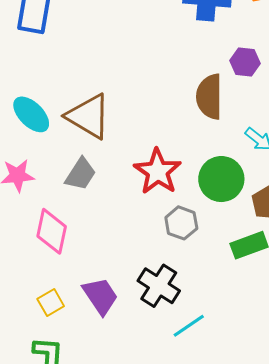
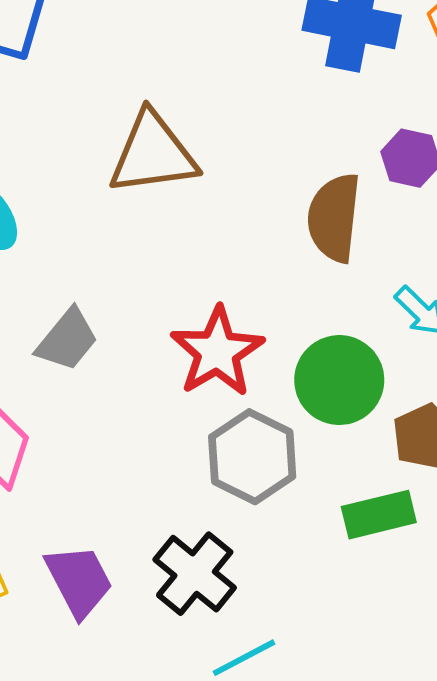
brown triangle: (88, 116) -> (153, 154), moved, turned -45
gray hexagon: (181, 223) -> (252, 457), size x1.4

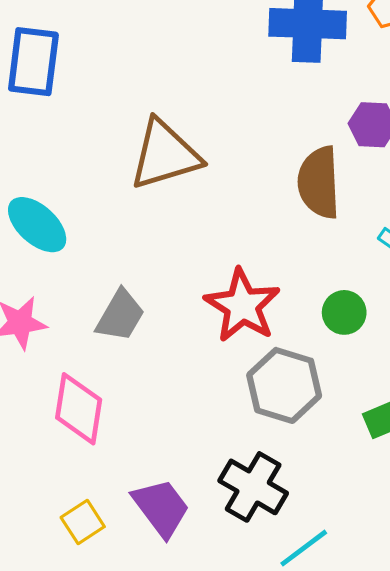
green circle: (339, 380) -> (344, 312), size x0.6

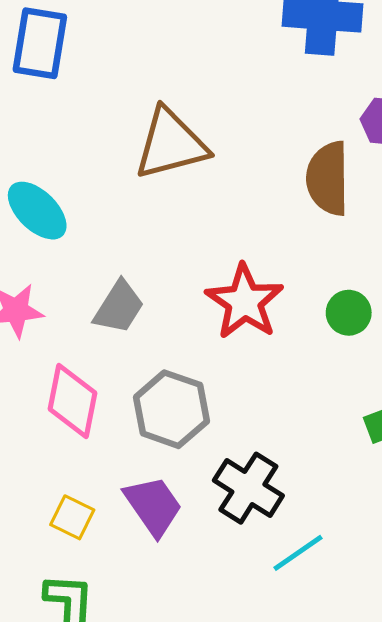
gray hexagon: (284, 385) -> (171, 409), moved
yellow square: (83, 522) -> (72, 517), turned -33

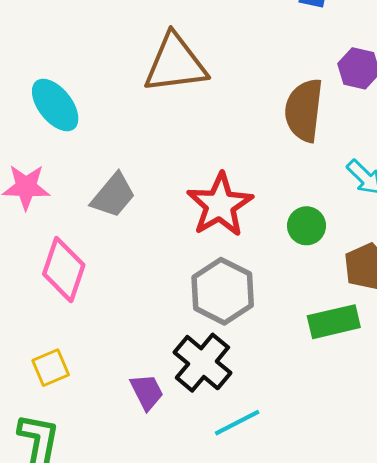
gray hexagon: (171, 409) -> (223, 291), moved
purple trapezoid: (153, 506) -> (147, 392), moved, size x0.7
yellow square: (72, 517) -> (51, 368), turned 33

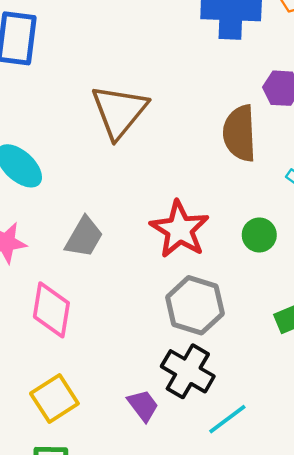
brown triangle: (175, 64) -> (119, 111), turned -34
yellow square: (51, 368) -> (54, 398), size x1.4

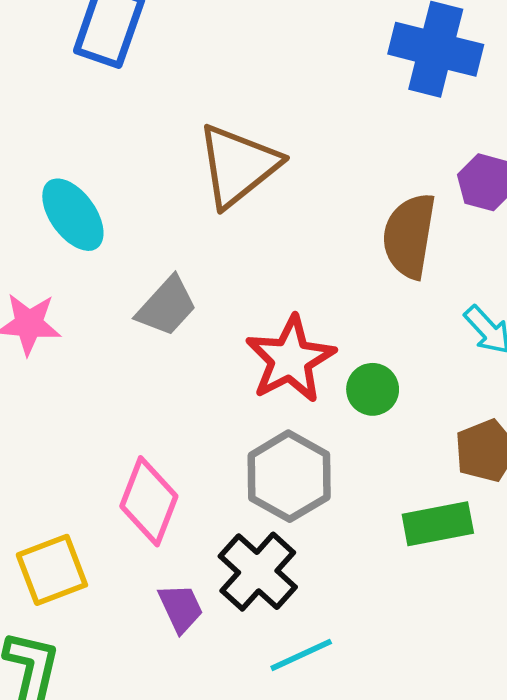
green circle: (259, 235) -> (373, 389), moved
gray trapezoid: (84, 237) -> (167, 306), moved
pink diamond: (51, 310) -> (149, 501), moved

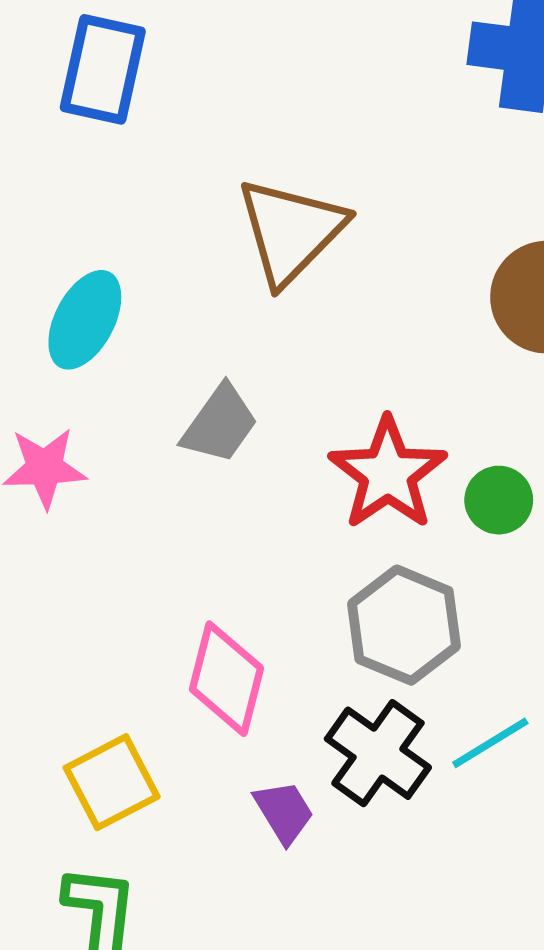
cyan ellipse: (73, 215) -> (85, 320), turned 70
cyan line: (301, 655) -> (490, 743), moved

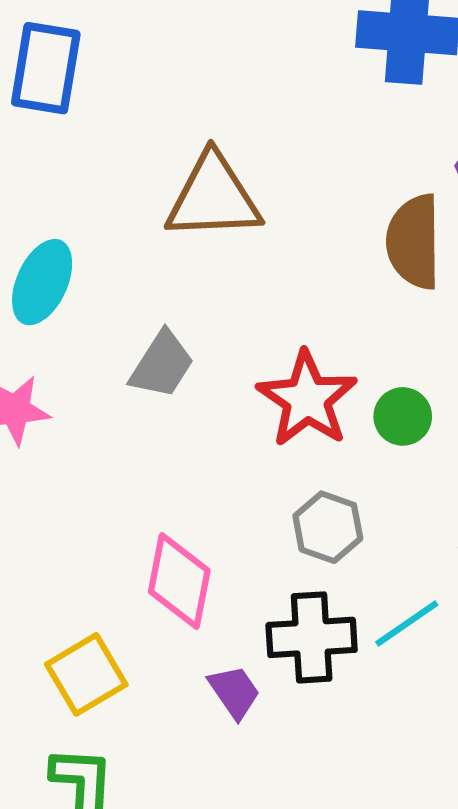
brown triangle: (291, 231) -> (213, 197), turned 46
gray hexagon: (404, 625) -> (328, 527), size x0.7
black cross: (378, 753) -> (312, 637), turned -36

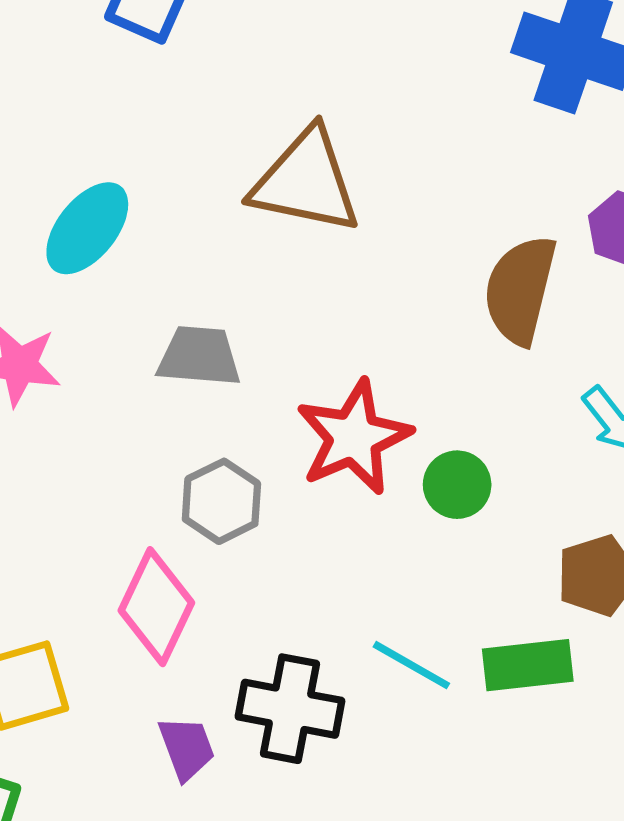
gray trapezoid: (162, 365) -> (199, 356), turned -132
gray hexagon: (328, 527) -> (221, 501), moved
cyan line: (407, 623) -> (411, 665), moved, turned 50

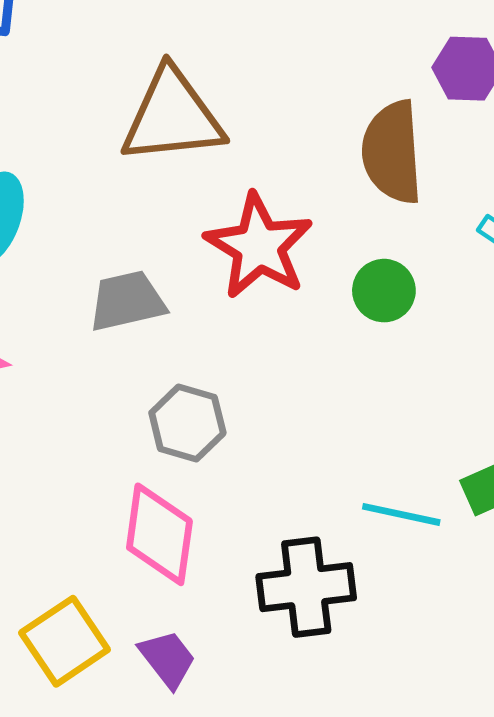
red star: (354, 437) -> (259, 246), moved
green circle: (457, 485) -> (384, 291), moved
purple trapezoid: (187, 748) -> (168, 659), moved

